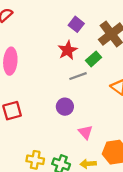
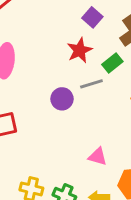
purple circle: (65, 107) -> (62, 99), moved
pink triangle: (85, 132) -> (98, 157), turned -35

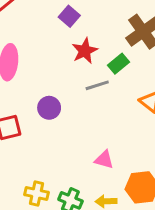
purple square: (92, 17) -> (69, 16), moved
purple circle: (62, 99) -> (49, 108), moved

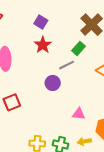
red star: (85, 51) -> (43, 45), moved
purple circle: (49, 108) -> (53, 83), moved

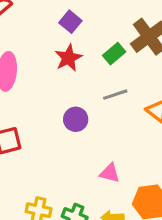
green rectangle: (78, 48) -> (114, 54), moved
gray line: (66, 65) -> (115, 95), moved

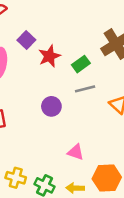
purple square: (70, 22) -> (26, 40), moved
green rectangle: (114, 54) -> (81, 64), moved

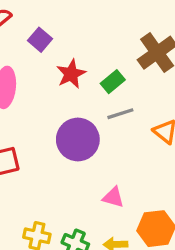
purple square: (26, 40) -> (40, 40), moved
purple circle: (51, 106) -> (78, 139), size x1.6

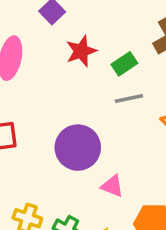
purple circle: (78, 139) -> (78, 148), moved

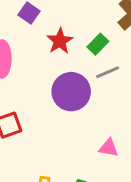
purple circle: (78, 148) -> (71, 92), moved

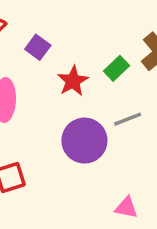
green rectangle: (98, 44) -> (116, 68), moved

